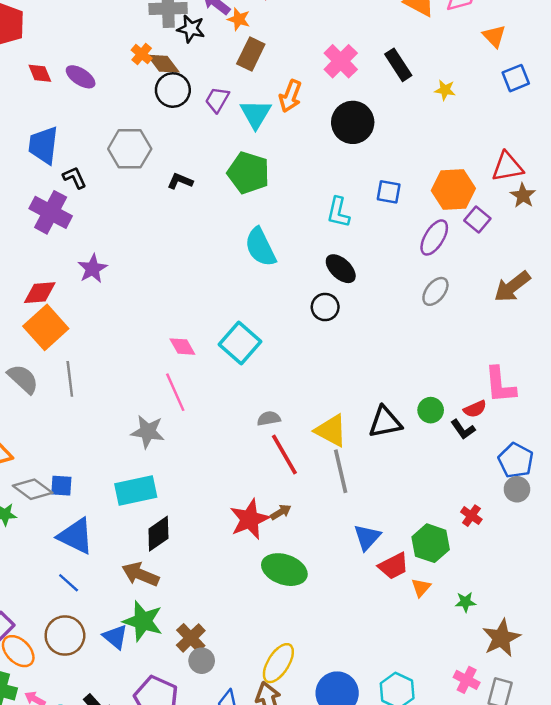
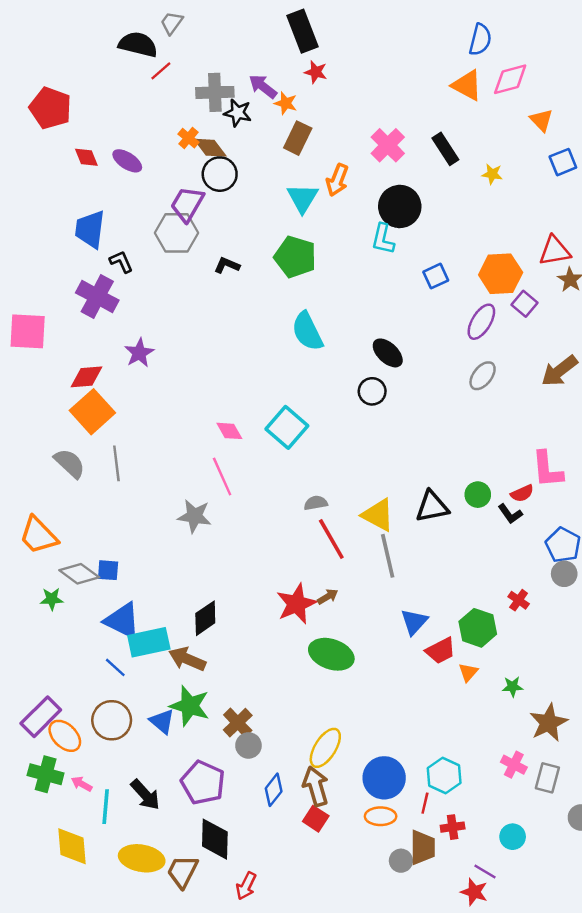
purple trapezoid: (217, 100) -> (187, 204), moved, size x1.4
blue square: (389, 192) -> (436, 276), turned -35
cyan L-shape: (338, 212) -> (383, 239), moved
cyan rectangle: (136, 490) -> (149, 642), moved

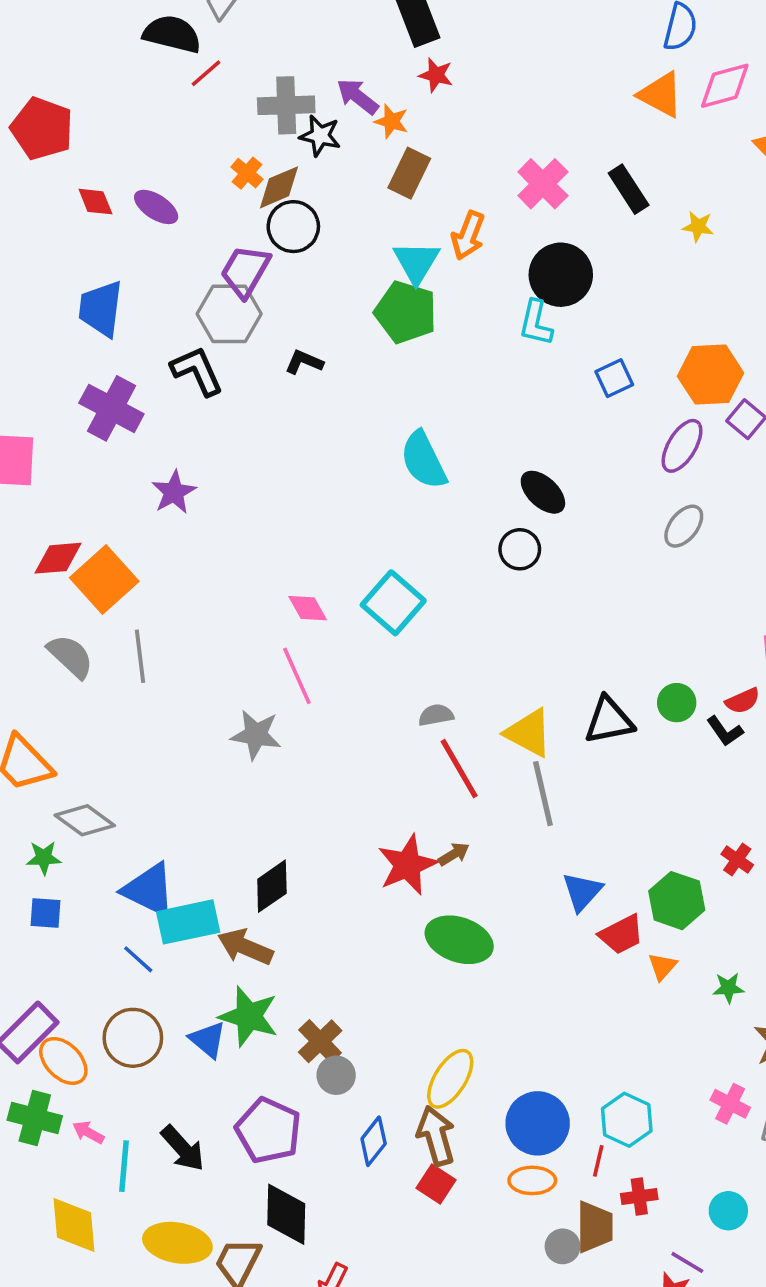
brown diamond: (210, 148) -> (279, 187), turned -76
green pentagon: (295, 257) -> (406, 312), moved
black L-shape: (121, 262) -> (197, 371), moved, size x1.5
red diamond: (86, 377) -> (58, 558), moved
blue square: (108, 570) -> (46, 913), moved

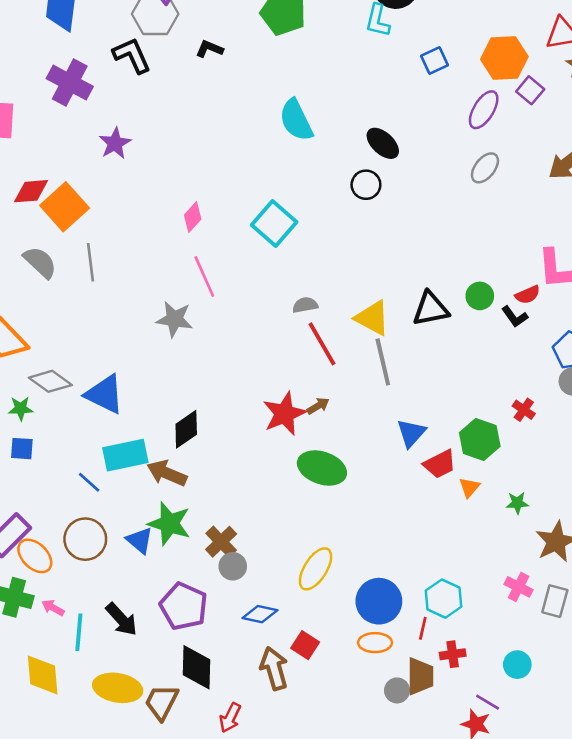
pink diamond: (308, 608) -> (193, 217), moved, turned 72
blue triangle: (149, 890) -> (105, 394), moved
brown arrow: (436, 1136) -> (274, 668), moved
blue diamond: (374, 1141) -> (260, 614), turned 64

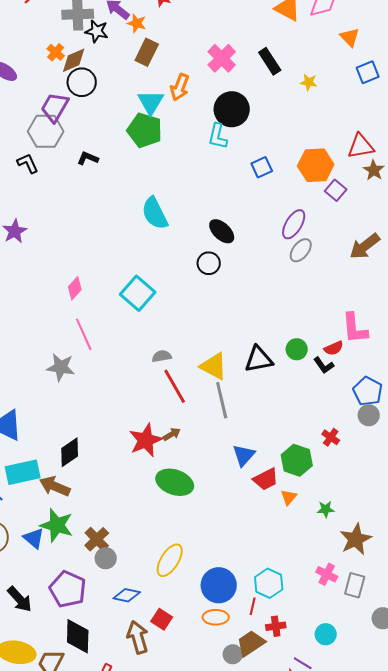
black L-shape: (132, 55) -> (28, 163), size x0.7
purple ellipse: (484, 110) -> (294, 224), moved
brown trapezoid: (420, 676) -> (251, 643), turned -124

